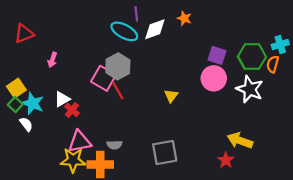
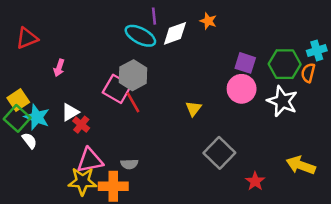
green square: (15, 105) -> (17, 118), size x1.5
yellow arrow: (240, 140) -> (301, 165), moved
gray square: (165, 152) -> (219, 153), moved, turned -36

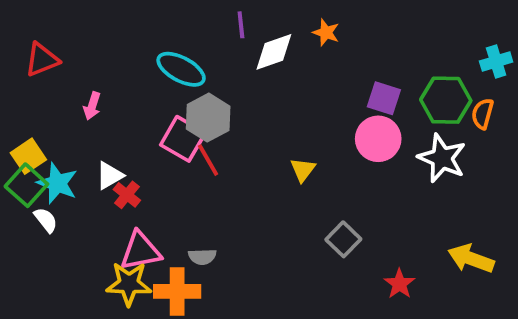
cyan ellipse: (140, 36) -> (181, 69), moved
cyan cross: (317, 51) -> (496, 62), moved
gray square: (219, 153) -> (343, 239), size x0.7

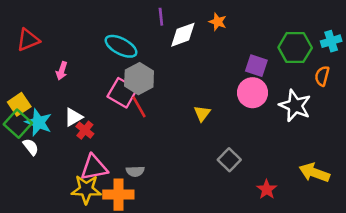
green hexagon: (446, 100) -> (295, 48), moved

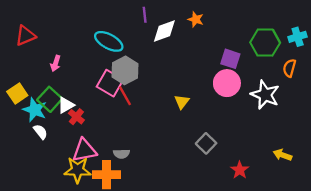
green square: (18, 124) -> (50, 99), moved
white semicircle: (31, 147) -> (40, 132), moved
yellow arrow: (314, 173) -> (282, 155), size x0.7

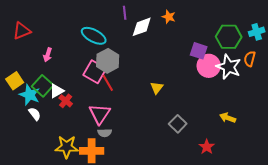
pink circle: (227, 83) -> (209, 66), moved
white star: (265, 95) -> (229, 67), moved
pink triangle: (84, 150) -> (100, 114), moved, turned -45
yellow arrow: (282, 155) -> (228, 118), moved

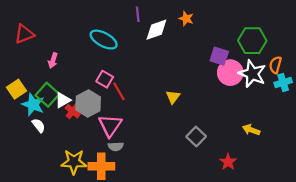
cyan cross: (257, 32) -> (283, 83), moved
gray hexagon: (108, 61) -> (88, 103), moved
pink square: (95, 72) -> (105, 79), size x0.7

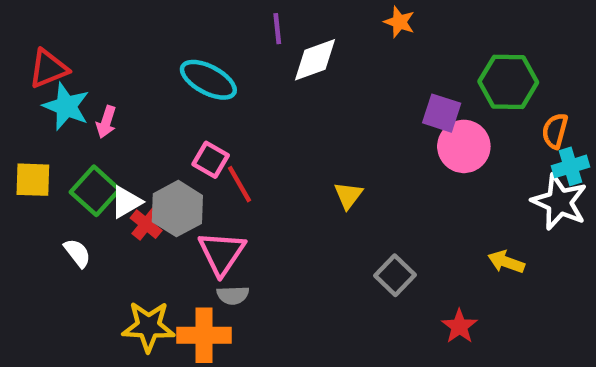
orange star: (186, 19) -> (399, 22), moved
white star: (252, 74) -> (559, 202), moved
yellow square: (17, 89) -> (33, 180), turned 36
cyan star: (33, 105) -> (66, 106), moved

